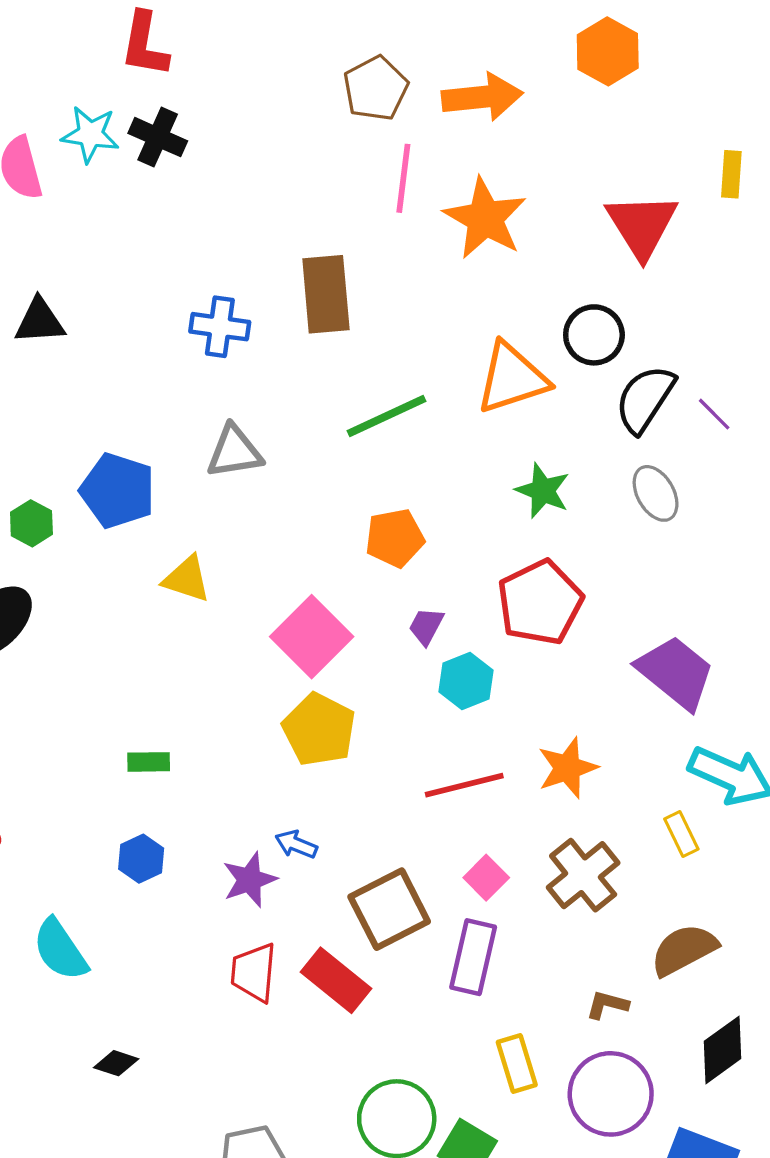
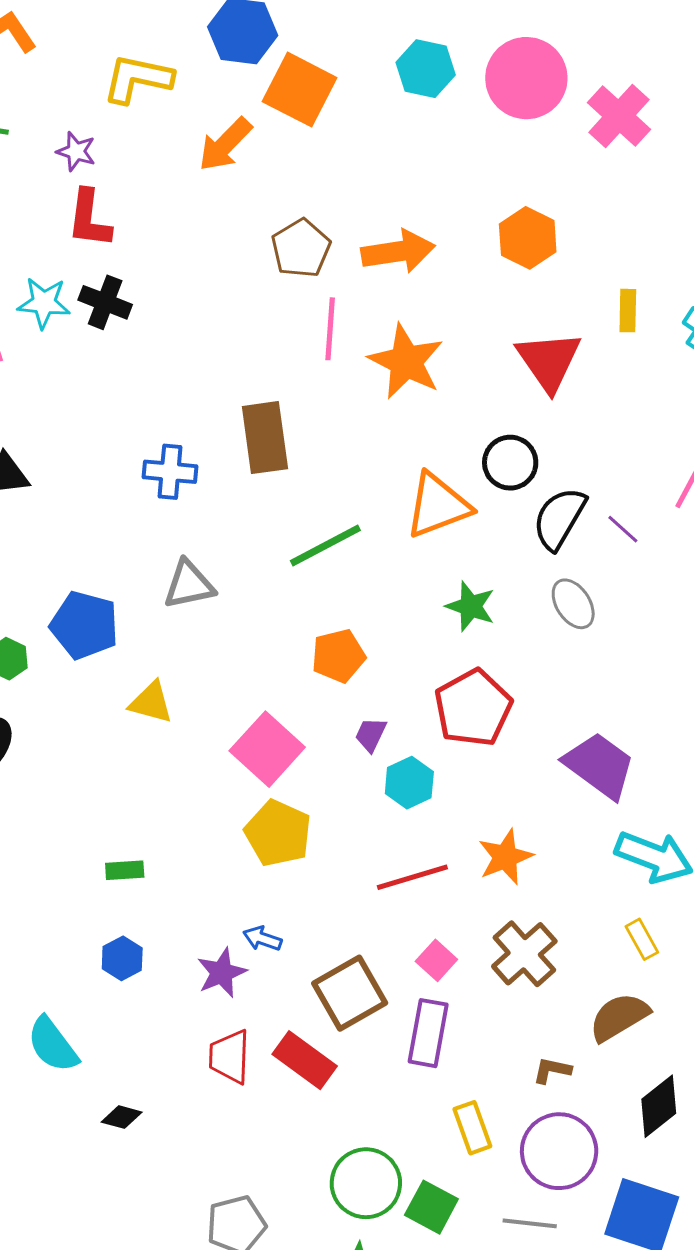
orange hexagon: (608, 51) -> (528, 238), moved
yellow rectangle: (681, 834) -> (642, 939), moved
black diamond: (116, 1063) -> (122, 1117), moved

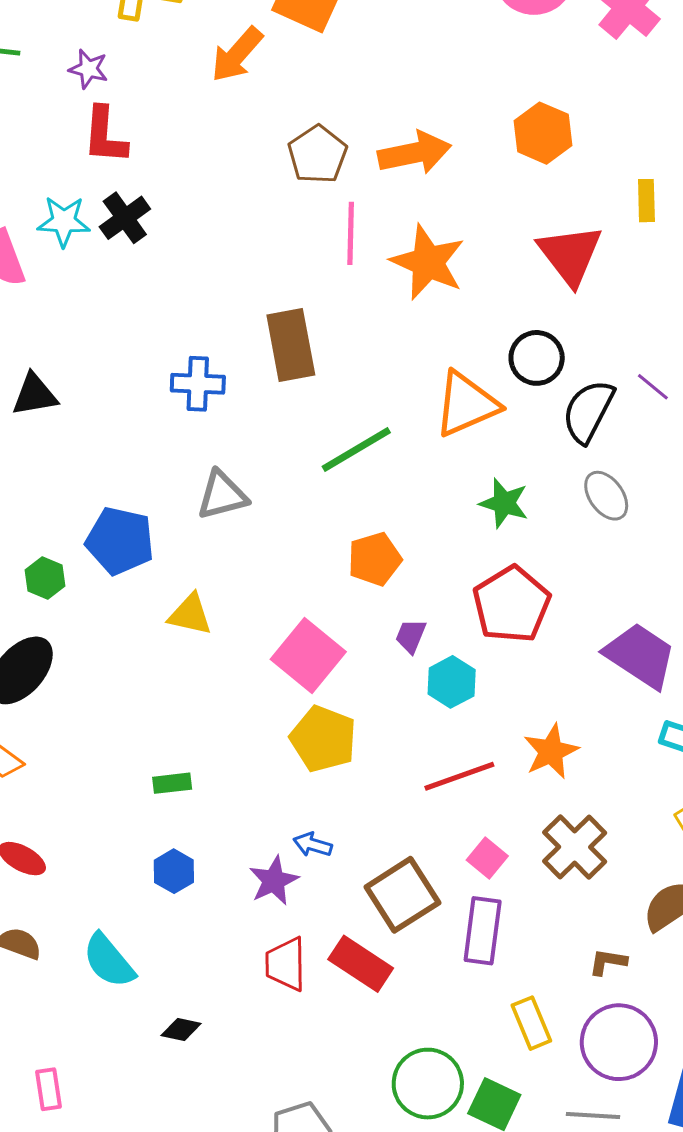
black cross: (105, 302) -> (125, 218), turned 36
purple line: (623, 529) -> (653, 387), moved

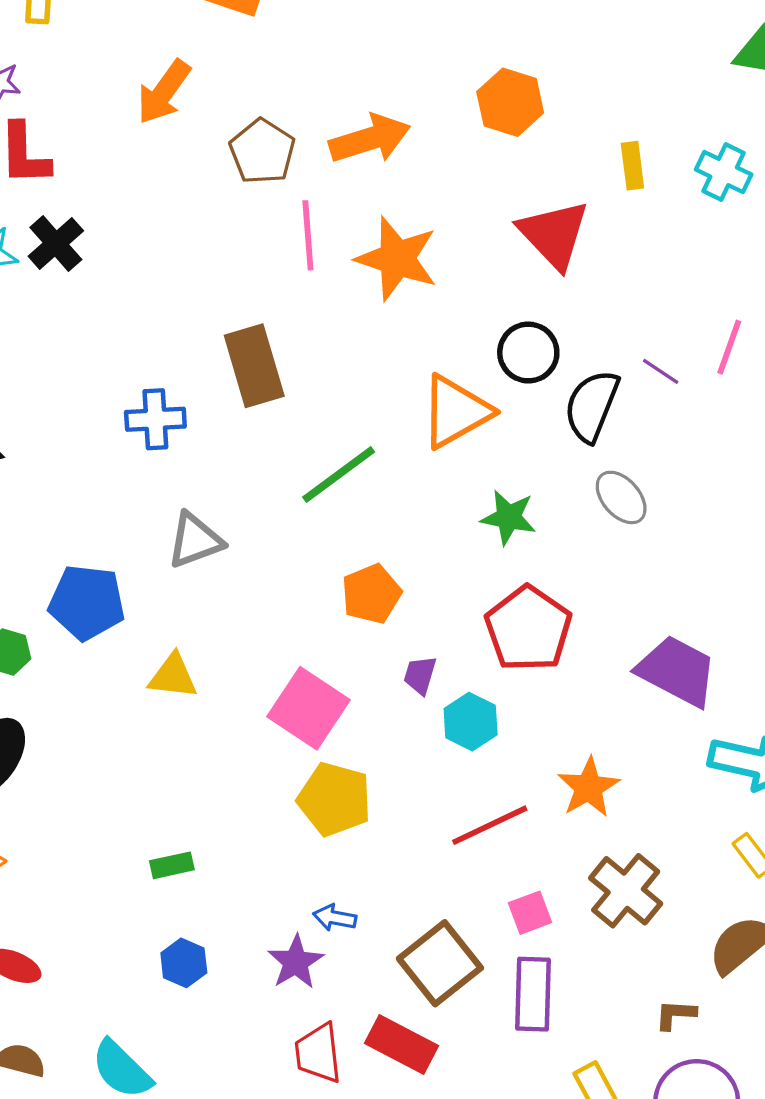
orange arrow: (237, 55) -> (164, 92), moved
pink square: (487, 858) -> (530, 913), turned 36

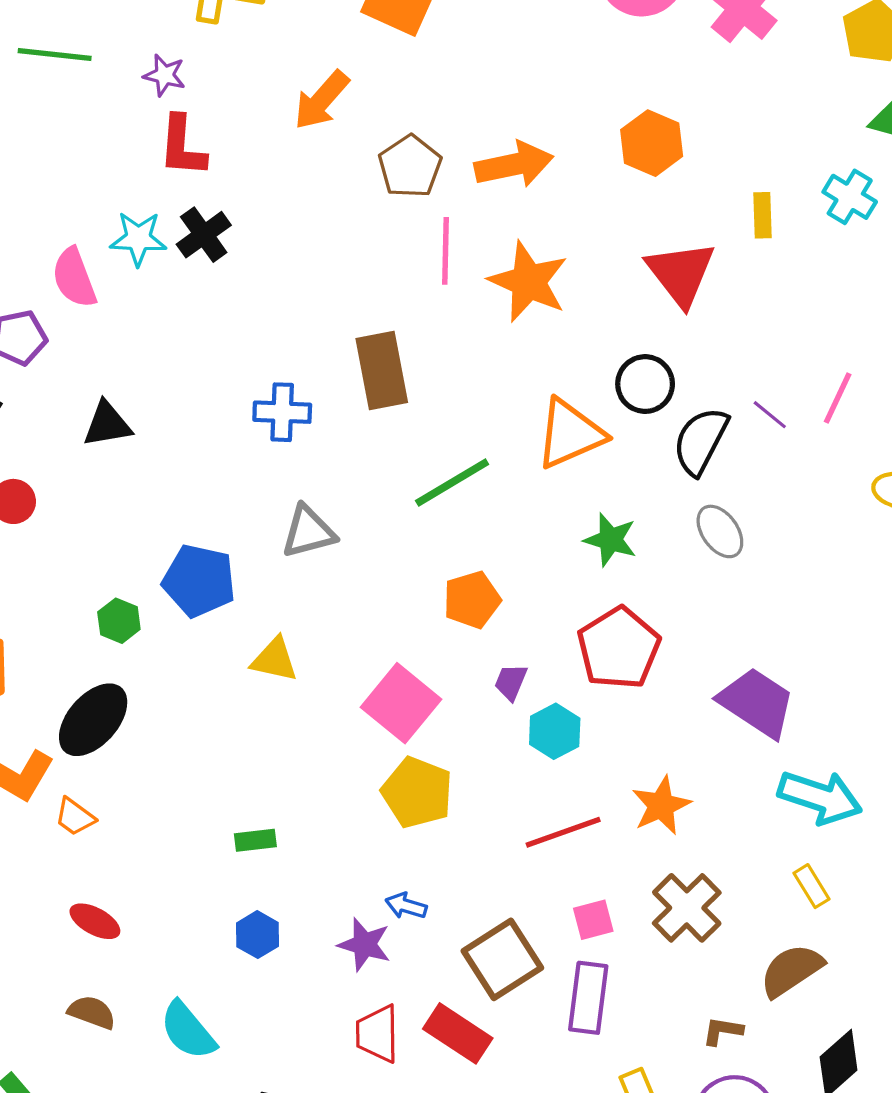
cyan cross: (724, 172) -> (850, 197), moved
purple star: (296, 962) -> (364, 945), turned -30

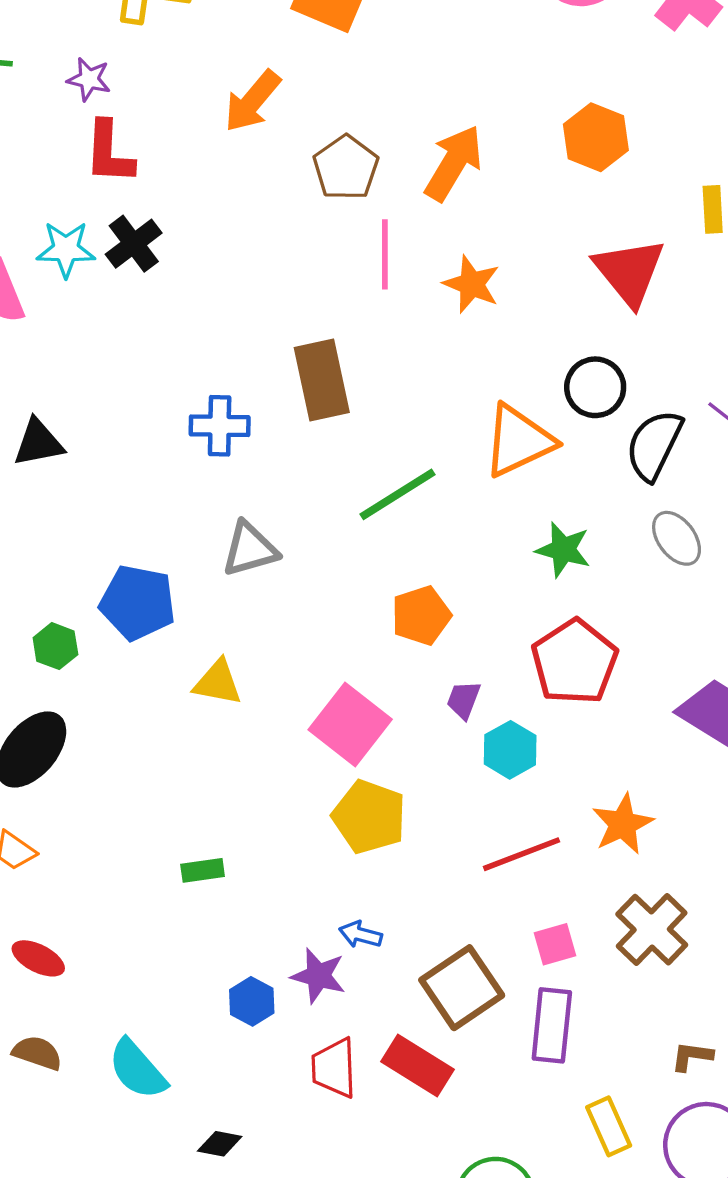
orange arrow: (514, 165) -> (454, 163), turned -46
orange star: (528, 282) -> (472, 284), size x0.7
blue hexagon: (258, 935) -> (252, 1001), moved

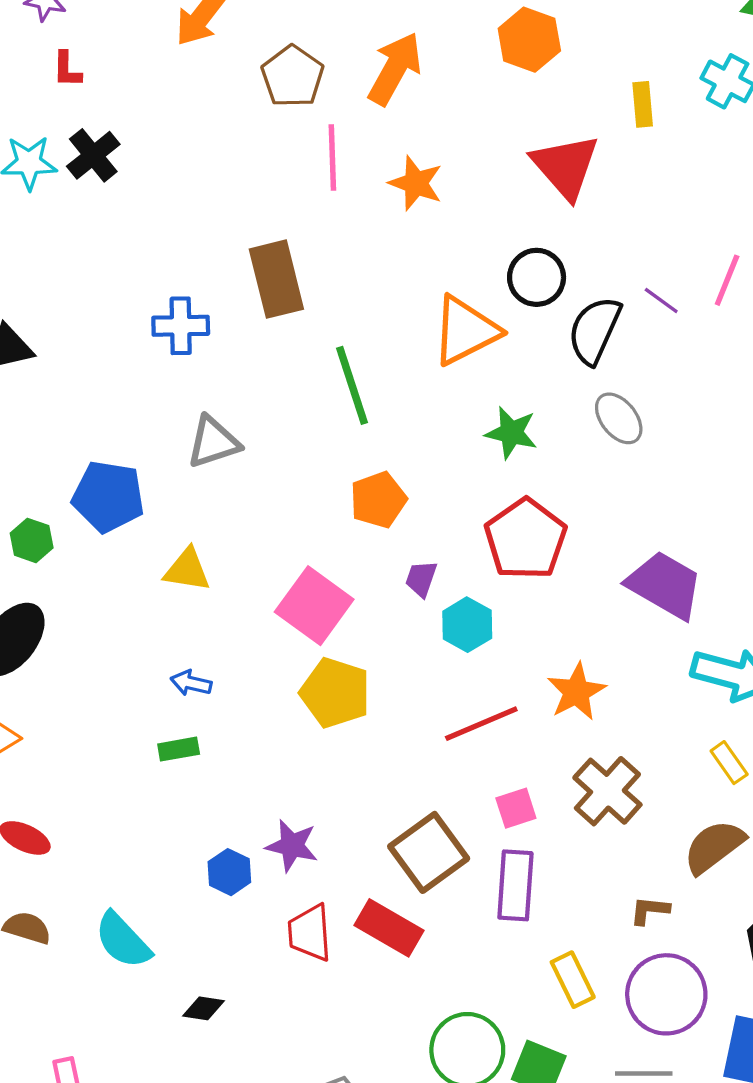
red L-shape: (109, 153) -> (67, 69), size x0.6
green line: (398, 494) -> (352, 385), turned -74
blue arrow: (361, 935) -> (191, 683), moved

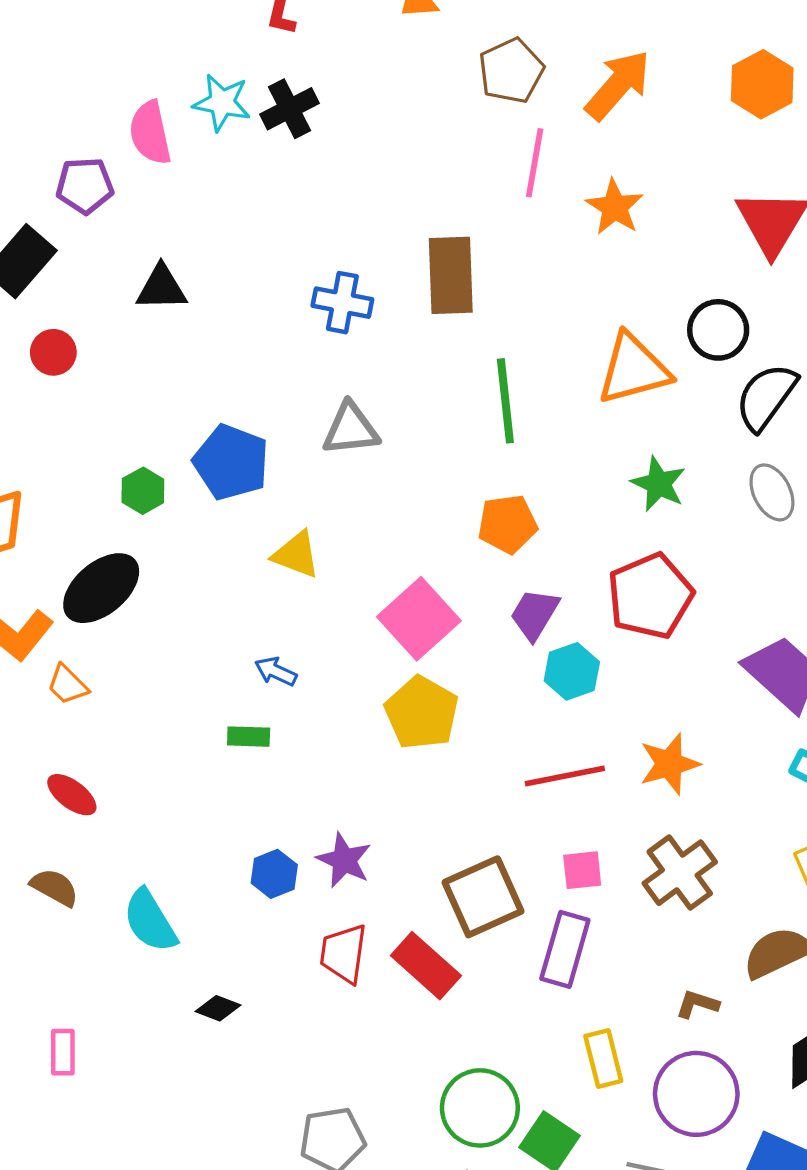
purple trapezoid: (421, 579) -> (535, 614), size x1.4

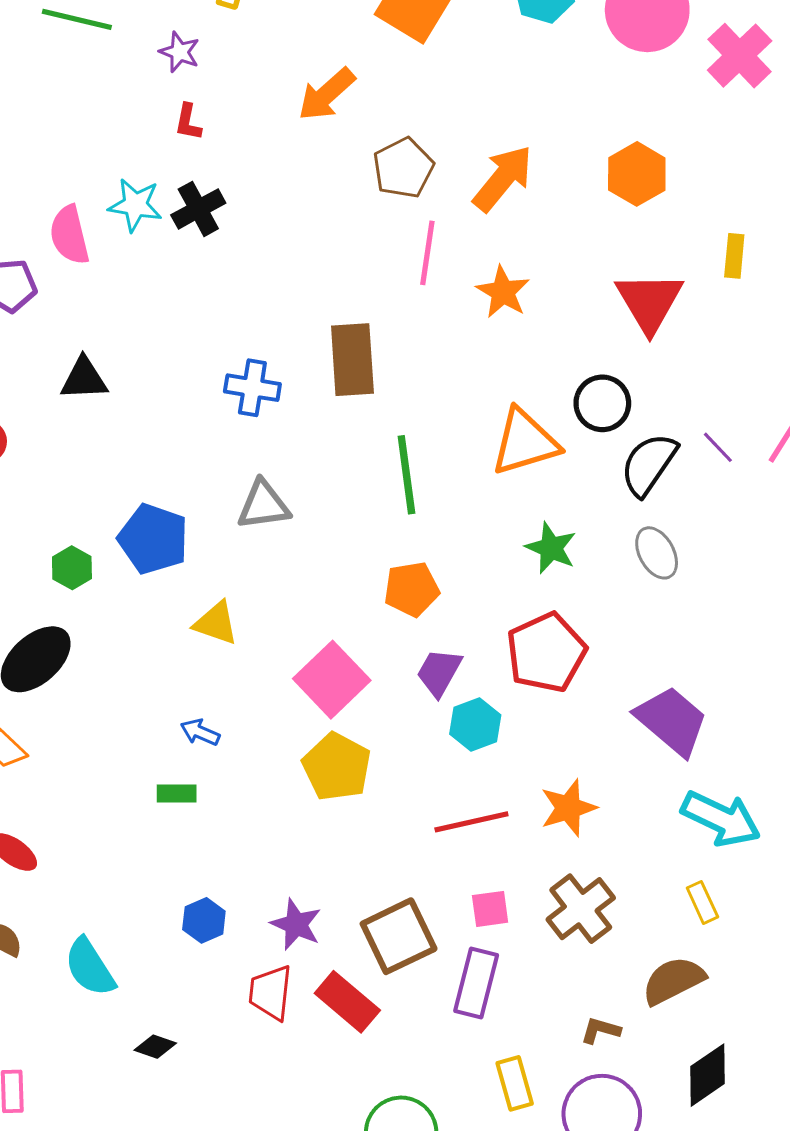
purple star: (344, 860) -> (296, 924), moved

